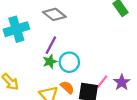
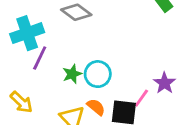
purple line: (51, 45) -> (40, 58), moved
purple star: (122, 82) -> (164, 83), moved

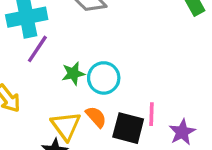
purple star: (164, 83) -> (182, 132), moved
pink line: (141, 98) -> (152, 114), turned -42

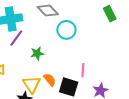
cyan circle: (104, 78) -> (66, 30), moved
pink line: (152, 114) -> (83, 70), moved

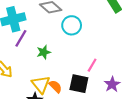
pink line: (83, 70) -> (92, 65), turned 32
orange semicircle: (50, 80) -> (55, 86), moved

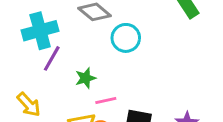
pink line: (92, 65) -> (106, 100), moved, turned 48

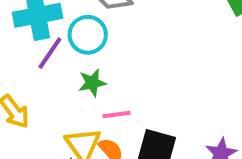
cyan circle: (126, 38) -> (88, 35), moved

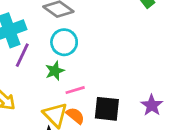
cyan circle: (88, 35) -> (64, 42), moved

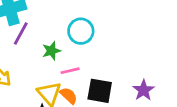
cyan circle: (64, 42) -> (81, 31), moved

